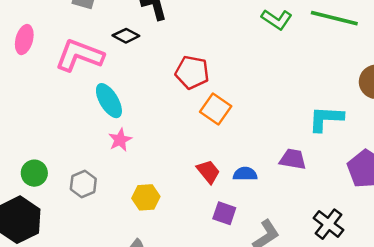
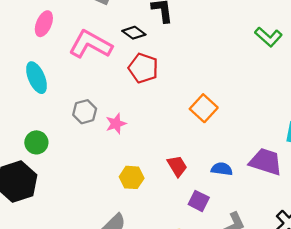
red pentagon: (192, 72) -> (143, 68), moved
cyan ellipse: (109, 101) -> (36, 78), moved
purple trapezoid: (293, 159) -> (266, 162), size x1.4
red trapezoid: (208, 172) -> (177, 166), moved
gray hexagon: (83, 184) -> (85, 112), moved

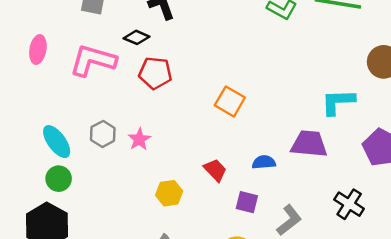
cyan ellipse: (36, 78) -> (57, 142), moved

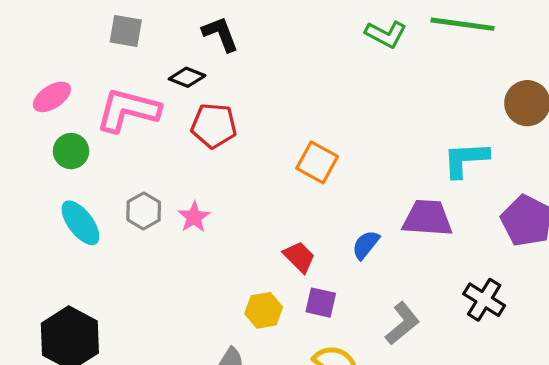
pink ellipse: (38, 49) -> (52, 97), turned 48
blue semicircle: (264, 162) -> (366, 245), turned -45
green circle: (59, 179) -> (71, 151), moved
yellow hexagon: (169, 193) -> (264, 310), moved
purple square: (247, 202) -> (321, 303), moved

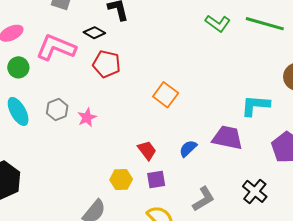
purple square: (321, 303) -> (156, 180), turned -30

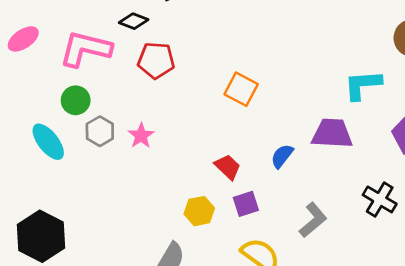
green circle: (18, 67) -> (76, 100), moved

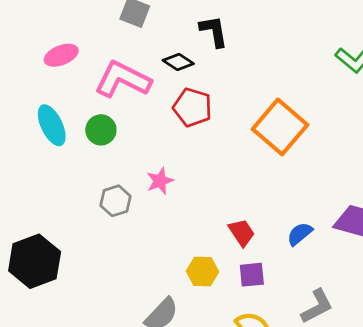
orange square: (241, 89) -> (280, 127), moved, size x1.5
gray hexagon: (100, 131) -> (116, 201), moved
cyan ellipse: (48, 142) -> (52, 125), moved

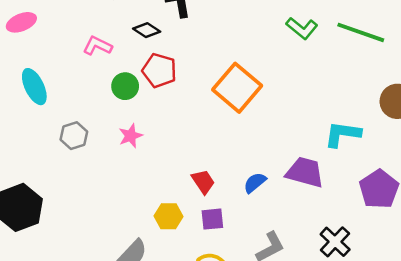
pink ellipse: (61, 55) -> (21, 22), moved
pink L-shape: (123, 79) -> (97, 46), size x0.6
green circle: (101, 130) -> (125, 86), moved
gray hexagon: (116, 201) -> (74, 136), moved

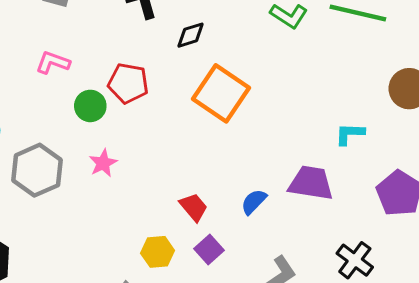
black diamond: (147, 30) -> (191, 35), moved, turned -44
cyan L-shape: (343, 134) -> (350, 134), size x0.7
gray hexagon: (74, 136) -> (37, 170), size x1.6
purple square: (212, 219) -> (209, 250), turned -30

